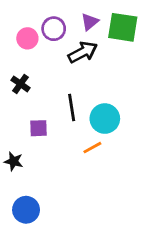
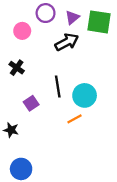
purple circle: (54, 29) -> (46, 13), moved
purple square: (38, 128) -> (31, 103), turned -32

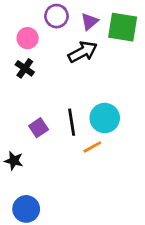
black cross: (17, 68) -> (25, 68), moved
black line: (58, 87) -> (72, 122), moved

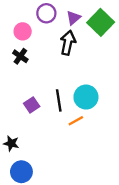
green square: (123, 27) -> (101, 22), turned 35
black arrow: (83, 52) -> (68, 43), turned -50
black star: (14, 161) -> (11, 143), moved

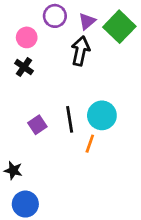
orange line: (76, 121) -> (90, 144), turned -42

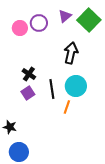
purple circle: (55, 16) -> (39, 23), moved
black arrow: (80, 51) -> (71, 53), moved
black cross: (24, 67) -> (29, 74), moved

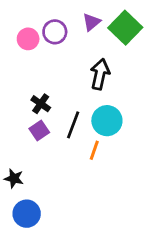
black line: (52, 89) -> (73, 125), turned 30

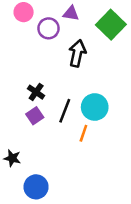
purple triangle: (91, 22) -> (71, 13), moved, turned 49
pink circle: (28, 39) -> (24, 12), moved
black arrow: (100, 74) -> (77, 53), moved
blue circle: (27, 214) -> (36, 187), moved

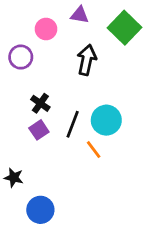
pink circle: (24, 12) -> (46, 29), moved
purple circle: (48, 28) -> (21, 57), moved
orange line: (83, 133) -> (94, 150), turned -56

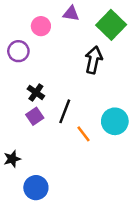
black arrow: (87, 60) -> (94, 60), moved
cyan circle: (106, 120) -> (115, 121), moved
black star: (14, 178) -> (12, 159), turned -30

